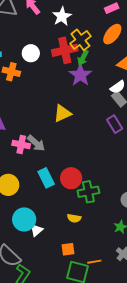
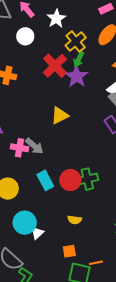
red cross: (65, 50) -> (55, 66), moved, turned -30
white circle: (31, 53) -> (25, 36), moved
green cross: (88, 192) -> (87, 179), moved

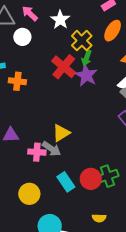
white circle: (25, 36) -> (22, 37), moved
yellow triangle: (60, 116) -> (61, 133), moved

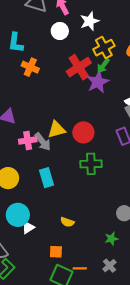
white circle: (22, 37) -> (60, 31), moved
pink cross: (37, 152) -> (28, 141), turned -30
green cross: (108, 176) -> (91, 164), moved
red circle: (91, 179) -> (83, 132), moved

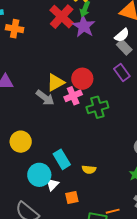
pink cross: (28, 141) -> (73, 96), moved
cyan rectangle: (47, 178) -> (62, 159), moved
orange square: (56, 252) -> (72, 197), moved

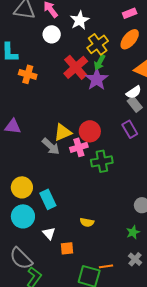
cyan rectangle: (62, 159) -> (48, 199), moved
cyan circle: (39, 175) -> (23, 216), moved
white triangle: (52, 184) -> (49, 233), turned -32

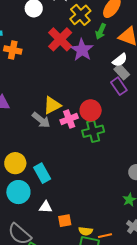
green arrow: (100, 62) -> (101, 31), moved
purple rectangle: (130, 129) -> (119, 86), moved
red circle: (90, 131) -> (91, 110), moved
yellow semicircle: (87, 222) -> (86, 231), moved
white triangle: (49, 233) -> (46, 207), turned -40

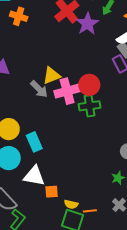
pink cross: (69, 119) -> (67, 91), size x1.4
white triangle: (46, 207) -> (34, 176), size x1.6

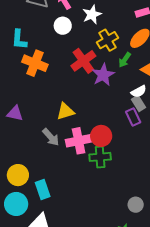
orange cross: (19, 16) -> (35, 63), size x1.4
yellow triangle: (52, 76) -> (65, 111), moved

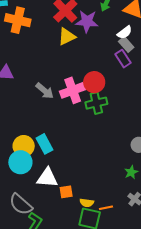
purple star: (103, 75) -> (87, 21), turned -30
yellow triangle: (65, 111) -> (67, 37), moved
yellow circle: (18, 175) -> (24, 146), moved

